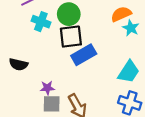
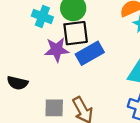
black semicircle: (18, 64) -> (17, 83), moved
purple star: (47, 88) -> (57, 50), moved, size x1.5

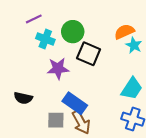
black square: (76, 33) -> (89, 54), moved, turned 30
blue rectangle: (90, 53) -> (75, 103), moved, turned 65

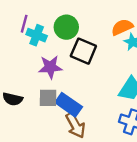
purple line: (34, 19) -> (24, 24), moved, turned -49
gray square: (56, 120) -> (48, 98), moved

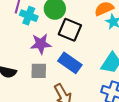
blue rectangle: (69, 105) -> (70, 63), moved

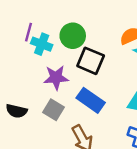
gray square: (39, 71) -> (54, 110), turned 30

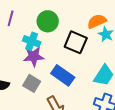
cyan cross: (42, 44) -> (32, 41), moved
black square: (91, 61) -> (76, 42), moved

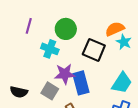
purple star: (34, 56) -> (65, 74), moved
blue rectangle: (63, 75) -> (81, 83), turned 40

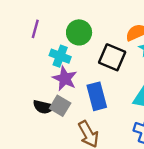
purple star: (65, 74) -> (65, 79), moved, turned 30
black semicircle: (19, 92) -> (44, 107), moved

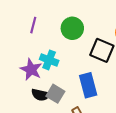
cyan cross: (60, 56) -> (49, 60), moved
purple star: (65, 79) -> (31, 69), moved

